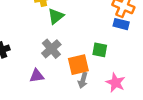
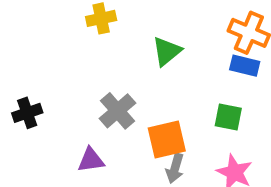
green triangle: (56, 16) -> (167, 51), moved
green square: (100, 50) -> (228, 117), moved

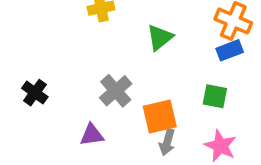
blue rectangle: (245, 66) -> (230, 50), turned -35
black cross: (27, 113) -> (35, 93), turned -35

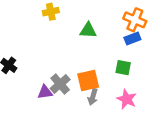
green triangle: (160, 38) -> (88, 30), turned 42
gray cross: (116, 91) -> (60, 84), moved

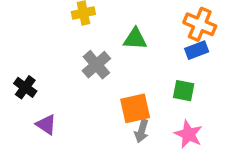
gray cross: (60, 84) -> (96, 65), moved
purple triangle: (45, 92) -> (46, 125), moved, turned 42

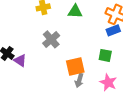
green triangle: (135, 39) -> (75, 11), moved
purple triangle: (46, 125) -> (20, 60), moved

